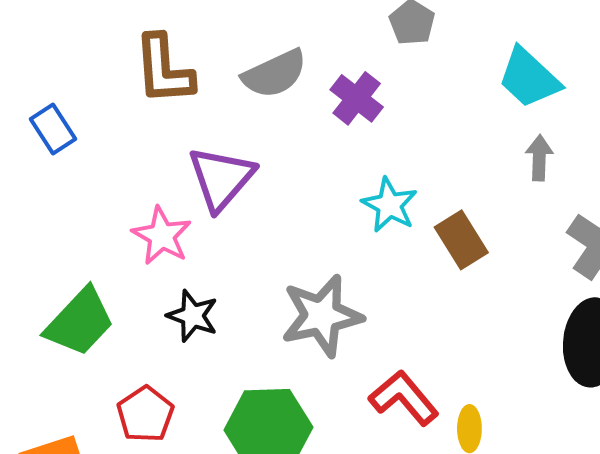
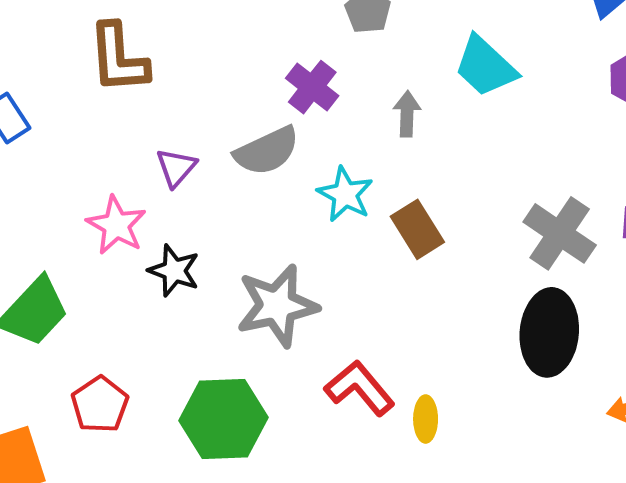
gray semicircle: (275, 74) -> (267, 151), moved
gray arrow: (539, 158) -> (407, 114), moved
purple triangle: (221, 178) -> (176, 167), size x0.6
black star: (193, 316) -> (174, 271), moved

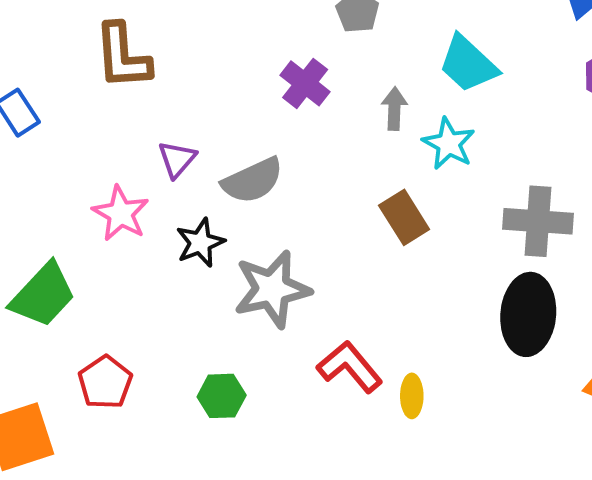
gray semicircle: (267, 151) -> (253, 180), moved
cyan star: (345, 194) -> (449, 144), moved
gray cross: (560, 233) -> (538, 221), turned -30
black star: (174, 271) -> (200, 243), moved, turned 30
green hexagon: (224, 419) -> (222, 396), size x0.6

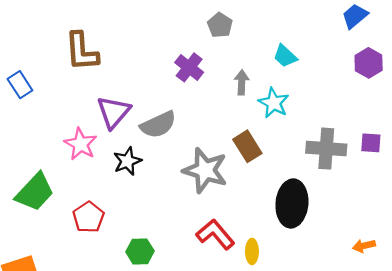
cyan trapezoid: (468, 64) -> (285, 56), size x0.7
purple triangle: (177, 159) -> (114, 112), size x1.5
gray star: (272, 289) -> (205, 170), moved, turned 30
black ellipse: (528, 314) -> (292, 203), moved
red pentagon: (105, 382) -> (89, 217), moved

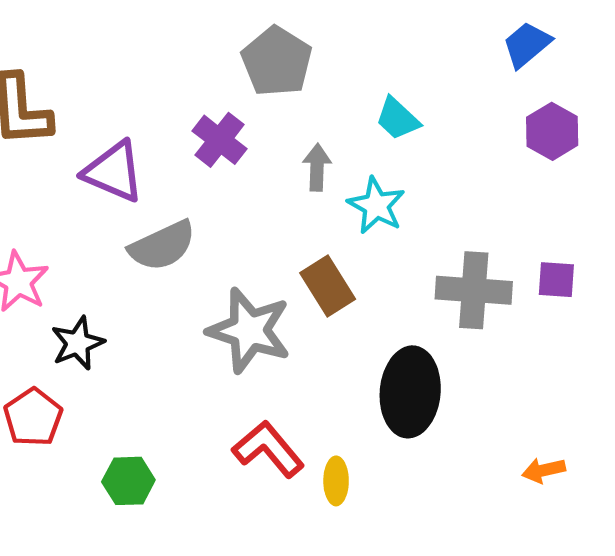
gray pentagon: (220, 25) -> (277, 61), size x1.5
purple triangle: (114, 112) -> (114, 172), moved, turned -48
black star: (127, 161) -> (78, 343), moved

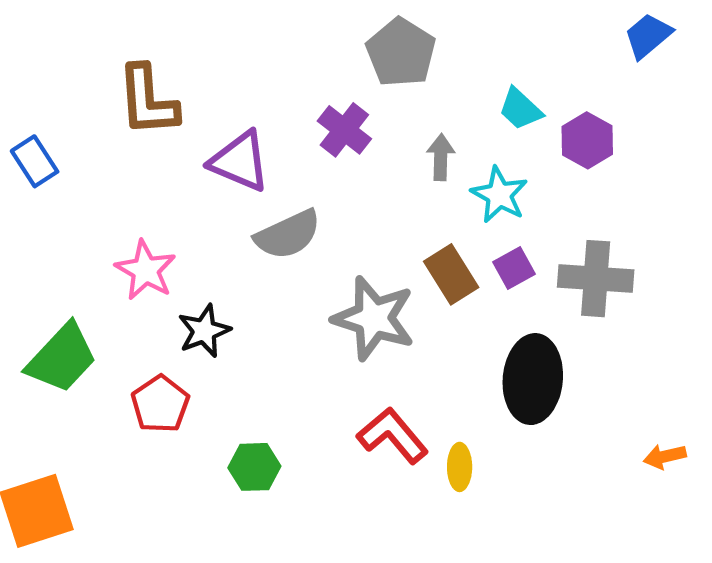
purple hexagon: (552, 131) -> (587, 140), moved
purple square: (556, 280) -> (514, 268), moved, turned -33

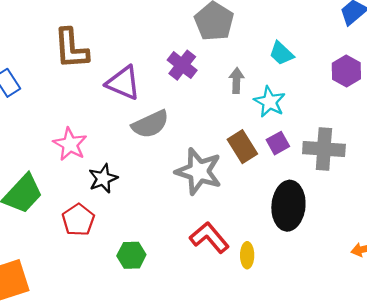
purple hexagon: (587, 140) -> (346, 71), moved

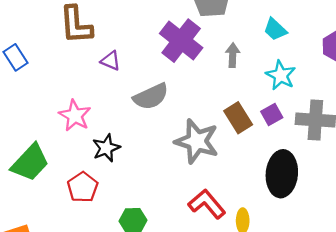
purple cross: (182, 65) -> (181, 41), size x1.5
purple triangle: (123, 83) -> (111, 61), moved, size x0.6
cyan star: (270, 102) -> (281, 75), moved

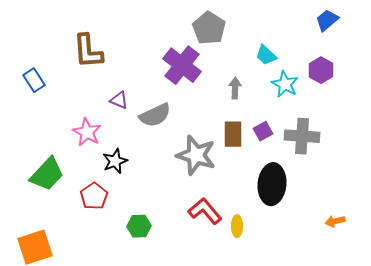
gray arrow: (233, 55) -> (235, 88), moved
purple triangle: (111, 61) -> (119, 100), moved
cyan star: (281, 75) -> (285, 84), moved
brown rectangle: (238, 118) -> (233, 134), turned 32

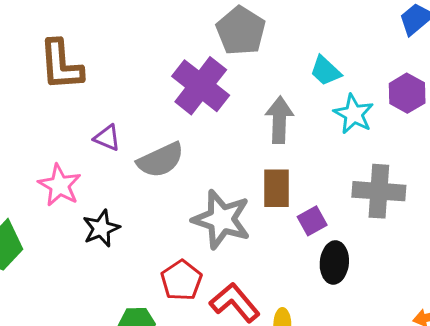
gray arrow: (235, 88) -> (279, 120), size x1.4
purple square: (263, 131) -> (312, 221), moved
black ellipse: (272, 184) -> (334, 262), size x0.7
red pentagon: (94, 196) -> (181, 280), moved

